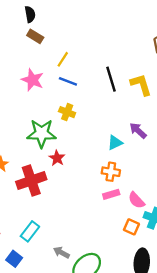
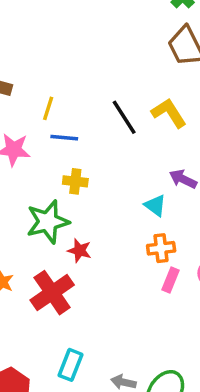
cyan triangle: (115, 143) -> (155, 205), turned -42
pink rectangle: (111, 194) -> (171, 280), turned -35

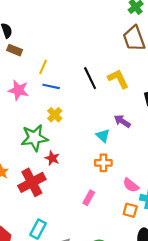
yellow cross: (75, 181) -> (55, 115), turned 32
pink rectangle: (171, 280) -> (89, 198), moved

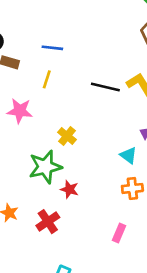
black line: (90, 78) -> (105, 87), turned -45
blue line: (51, 86) -> (52, 48), moved
red cross: (32, 182) -> (48, 222), size x0.7

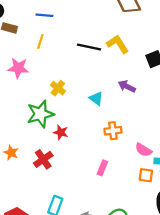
cyan triangle: (128, 155) -> (96, 98), moved

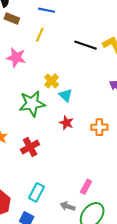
cyan triangle: (96, 98) -> (66, 95), moved
red star: (61, 132) -> (66, 123), moved
pink rectangle: (102, 168) -> (86, 187), moved

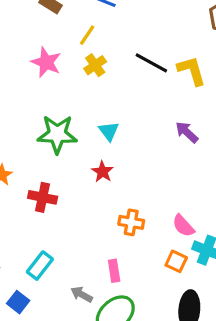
yellow cross: (52, 81) -> (95, 65), moved
orange cross: (99, 127) -> (131, 222), moved
red cross: (30, 147) -> (43, 197), turned 30
pink rectangle: (86, 187) -> (114, 271), turned -48

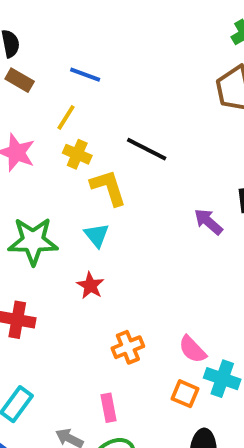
yellow cross: (95, 65) -> (77, 154), turned -30
yellow L-shape: (192, 71) -> (108, 188), moved
purple arrow: (187, 132) -> (208, 222), moved
orange cross: (131, 222) -> (128, 347), turned -30

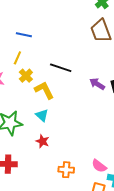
yellow cross: (77, 154) -> (26, 76), turned 32
purple arrow: (208, 222) -> (97, 84), moved
orange cross: (128, 347) -> (66, 170), turned 35

